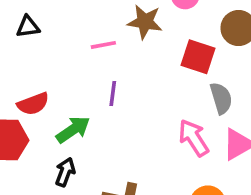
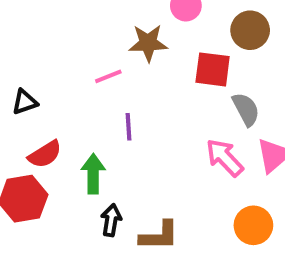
black triangle: (28, 27) -> (25, 102), moved
green arrow: (73, 130) -> (93, 174), turned -44
black arrow: (65, 172) -> (111, 220), moved

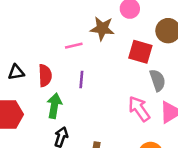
black triangle: (25, 102) -> (16, 72), moved
red semicircle: (45, 154) -> (45, 75), moved, turned -70

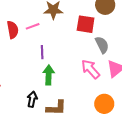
red semicircle: (45, 75) -> (13, 30), moved
green arrow: (54, 106) -> (49, 75), moved

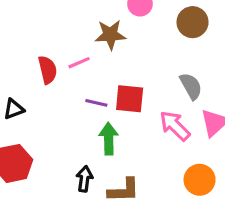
red square: (86, 24) -> (130, 99), moved
purple line: (42, 52) -> (96, 103), turned -72

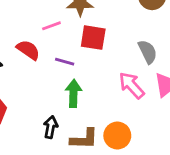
red semicircle: (48, 70) -> (28, 50), moved, turned -45
red square: (130, 99) -> (93, 38), moved
orange circle: (200, 180) -> (117, 136), moved

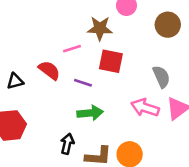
pink arrow: (132, 85) -> (145, 108), turned -32
green arrow: (74, 93) -> (90, 113), turned 80

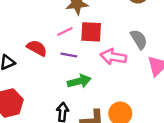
pink line: (72, 49) -> (65, 31), moved
pink arrow: (145, 108) -> (113, 57), moved

